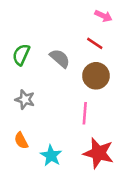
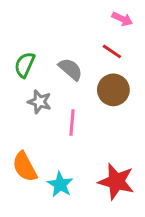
gray star: (25, 99) -> (39, 102), moved
pink line: (85, 113) -> (72, 122), moved
orange semicircle: (21, 141) -> (25, 167), size x1.5

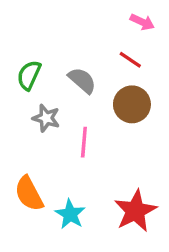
red star: (116, 182) -> (135, 211), turned 30

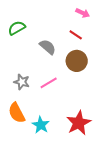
green semicircle: (29, 75) -> (17, 28), moved, turned 36
gray star: (46, 118) -> (22, 82), moved
pink line: (84, 142) -> (49, 83), turned 54

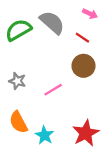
green semicircle: (17, 28) -> (18, 30), size x1.4
gray semicircle: (48, 47) -> (52, 22), moved, size x1.4
gray star: (22, 82) -> (17, 81), moved

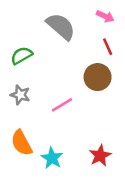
green semicircle: (18, 30) -> (22, 56), moved, size x0.7
red line: (82, 38) -> (108, 47), moved, turned 32
red star: (86, 133) -> (100, 156), size x0.7

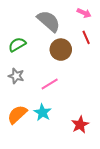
brown circle: (98, 77) -> (61, 50), moved
orange semicircle: (22, 143) -> (17, 114), turned 75
cyan star: (52, 158) -> (43, 112), moved

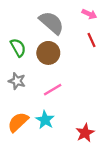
green semicircle: (17, 44) -> (18, 48), turned 90
brown circle: (61, 50) -> (48, 53), moved

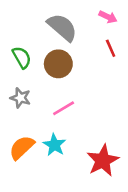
red star: (85, 133) -> (103, 161), size x1.4

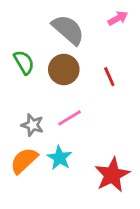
pink arrow: (108, 17) -> (118, 18), turned -54
red line: (111, 48) -> (109, 77), moved
gray star: (20, 98) -> (32, 125), moved

